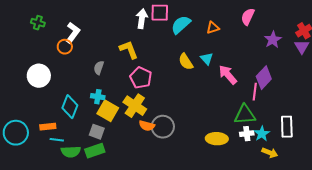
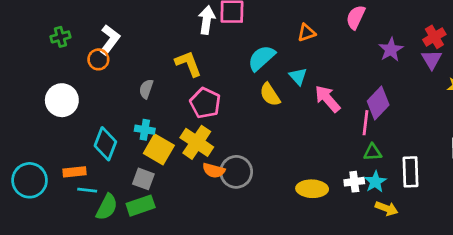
green cross: (38, 23) -> (60, 37), moved, turned -32
cyan semicircle: (181, 25) -> (261, 58), moved
yellow semicircle: (186, 62) -> (270, 95), moved
green triangle: (245, 115) -> (373, 152), moved, size x0.6
green semicircle: (71, 152) -> (107, 207), turned -60

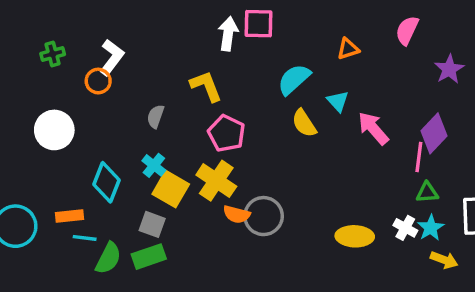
cyan cross: (145, 130) -> (154, 165), turned 30
white cross: (354, 182) -> (405, 228), turned 36

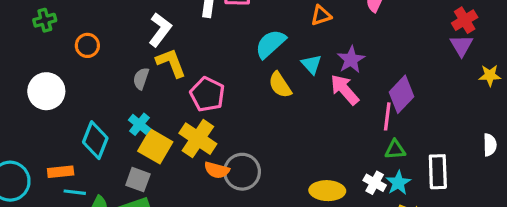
white L-shape: (112, 57) -> (160, 30), moved
purple star: (449, 69) -> (351, 60), moved
yellow L-shape: (206, 86) -> (171, 63), moved

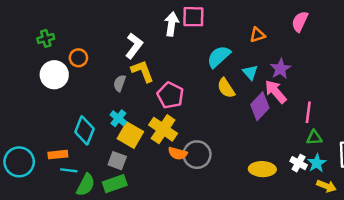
white circle: (46, 91) -> (54, 75), moved
purple diamond: (401, 94) -> (260, 106), moved

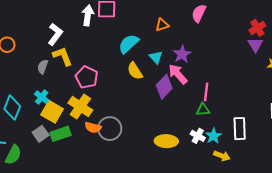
green triangle: (314, 138) -> (203, 110), moved
gray square: (117, 161) -> (41, 134), turned 35
green rectangle: (115, 184) -> (60, 134), moved

